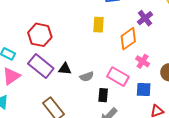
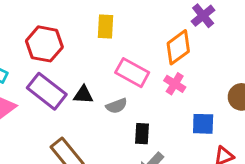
yellow rectangle: (99, 25) -> (105, 27), moved
pink cross: (143, 61) -> (175, 84), moved
pink rectangle: (118, 77) -> (132, 73), moved

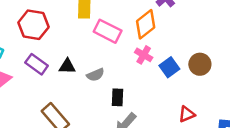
pink rectangle: (132, 73) -> (108, 31), moved
purple rectangle: (47, 91) -> (37, 64), size x0.7
blue square: (203, 124) -> (169, 67), moved, turned -36

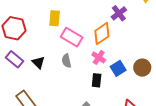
black triangle: (67, 66) -> (38, 62), turned 40
gray semicircle: (95, 75) -> (66, 61), moved, turned 96
black rectangle: (118, 97) -> (97, 80), moved

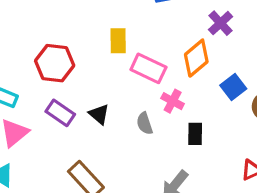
pink cross: (99, 57) -> (173, 101), moved
gray semicircle: (66, 61) -> (145, 123), moved
blue square: (118, 68) -> (233, 87), moved

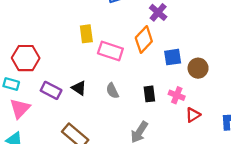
red hexagon: (55, 63) -> (26, 58), moved
blue square: (233, 87) -> (173, 57), turned 36
pink cross: (173, 101) -> (177, 95), moved

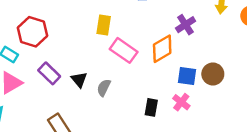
brown circle: (198, 68) -> (213, 74), moved
gray semicircle: (112, 91) -> (104, 88), moved, turned 35
pink cross: (177, 95) -> (181, 102), moved

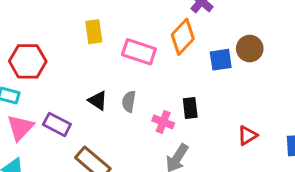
yellow rectangle: (104, 25) -> (94, 32), moved
purple rectangle: (49, 73) -> (57, 124), moved
pink cross: (181, 102) -> (163, 122), moved

